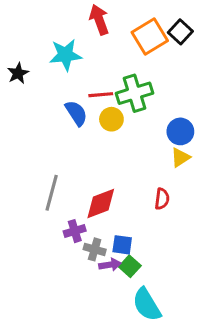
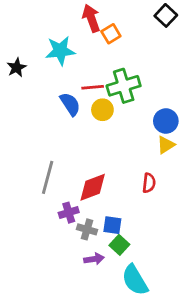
black square: (180, 32) -> (166, 15), moved
orange square: (150, 36) -> (111, 34), moved, size x0.6
purple arrow: (110, 265) -> (94, 259), moved

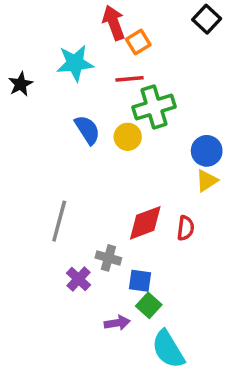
red line: (93, 87) -> (129, 79), moved
red diamond: (93, 187) -> (145, 223), moved
purple cross: (69, 213) -> (79, 279), moved, turned -30
gray cross: (87, 229) -> (108, 258), moved

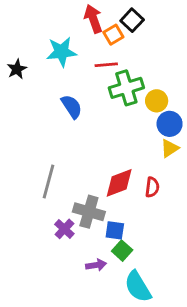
black square: (207, 19) -> (132, 20), moved
yellow circle: (128, 137) -> (157, 101), moved
gray cross: (108, 258) -> (89, 212), size x1.5

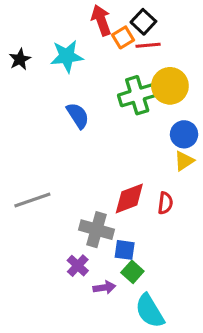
red line: (106, 65) -> (148, 45), moved
black star: (17, 69) -> (20, 59), moved
yellow circle: (157, 101) -> (170, 86), moved, size x1.5
gray line: (49, 181) -> (32, 200), moved, turned 56
purple cross: (64, 229) -> (78, 266), moved

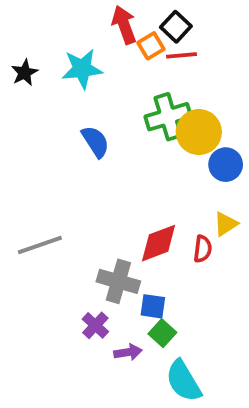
yellow circle: (170, 86) -> (199, 132), moved
yellow triangle: (184, 161) -> (226, 224), moved

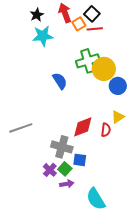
black star: (25, 73) -> (37, 15), moved
blue semicircle: (95, 142) -> (60, 81), moved
green square: (162, 333) -> (65, 169), moved

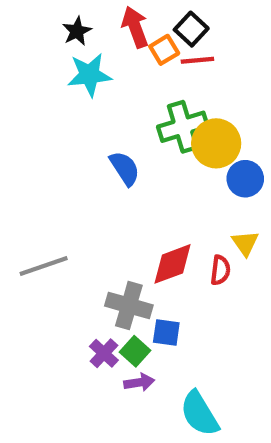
yellow triangle: (118, 117) -> (245, 243), turned -32

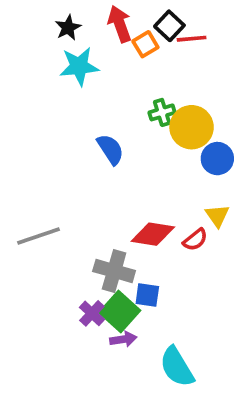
red line: (197, 60) -> (192, 39), moved
green cross: (183, 127) -> (162, 112), size x0.6
red diamond: (172, 264) -> (153, 234), turned 30
red semicircle: (220, 270) -> (195, 240), turned 45
green square: (135, 351) -> (120, 312), size x1.5

